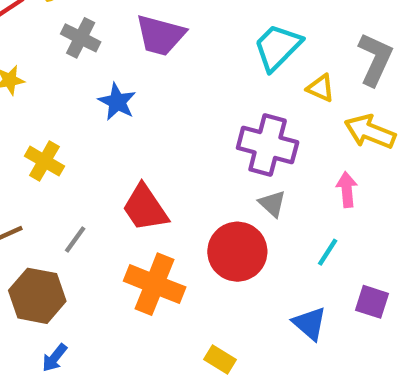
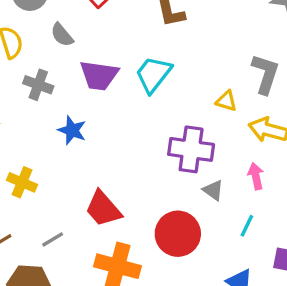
cyan trapezoid: (277, 47) -> (153, 74), moved
gray triangle: (272, 204) -> (213, 190), moved
gray line: (75, 239) -> (53, 239), turned 30

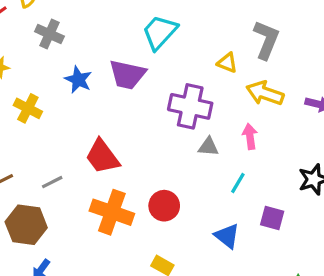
purple trapezoid: (99, 75) -> (127, 75), moved
yellow cross: (22, 182) -> (28, 108), moved
gray triangle: (213, 190) -> (208, 147), turned -35
red circle: (178, 234) -> (164, 206), moved, size x0.7

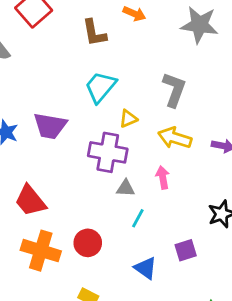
cyan trapezoid: (160, 32) -> (100, 87), moved
yellow triangle: (227, 63) -> (128, 119), moved, turned -42
cyan line: (238, 183) -> (138, 218), moved
purple square: (272, 218) -> (186, 250), turned -30

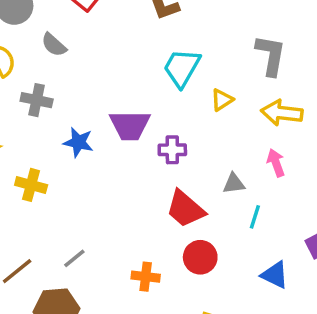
purple cross: (108, 152) -> (172, 150), moved, size x0.6
red trapezoid: (30, 201) -> (185, 209), moved
orange cross: (41, 251) -> (146, 277), size x0.6

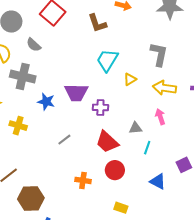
gray cross: (37, 100) -> (23, 76), size x1.4
gray line: (74, 258) -> (64, 140), moved

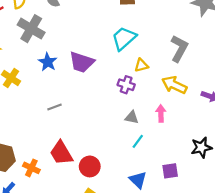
purple cross: (100, 107) -> (126, 85), moved
red trapezoid: (107, 142) -> (61, 153), moved
red circle: (115, 170) -> (90, 166), moved
orange cross: (83, 180) -> (31, 168), moved

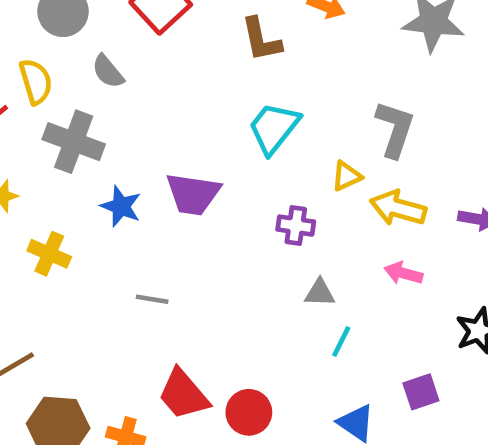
yellow triangle: (141, 65) -> (346, 176), moved
gray line: (55, 107) -> (152, 299), turned 40
pink arrow: (161, 113) -> (403, 273), moved, turned -63

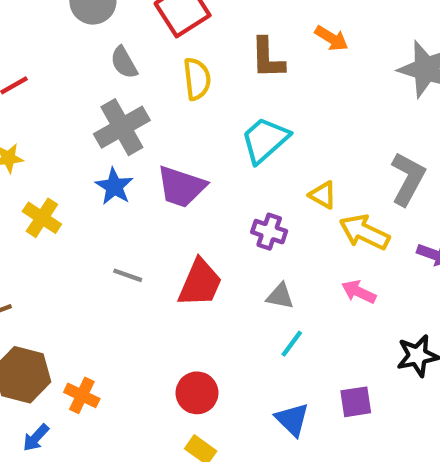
yellow semicircle: (36, 82) -> (197, 79), moved
gray L-shape: (395, 129) -> (408, 179), moved
gray cross: (74, 142) -> (122, 127), moved, turned 30
yellow triangle: (346, 176) -> (323, 195), turned 44
red trapezoid: (183, 394) -> (200, 283), moved, turned -126

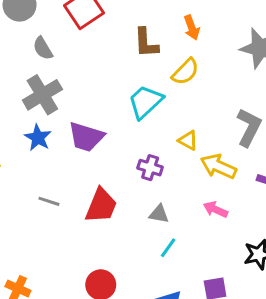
orange arrow: (331, 38) -> (192, 28), turned 40
yellow semicircle: (197, 79) -> (185, 72), moved, turned 52

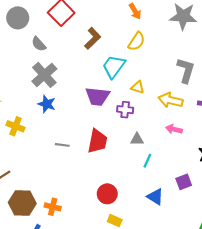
brown L-shape: (146, 43) -> (93, 38), moved, turned -120
purple trapezoid: (86, 137) -> (97, 96), moved
yellow triangle: (188, 140) -> (138, 87), moved

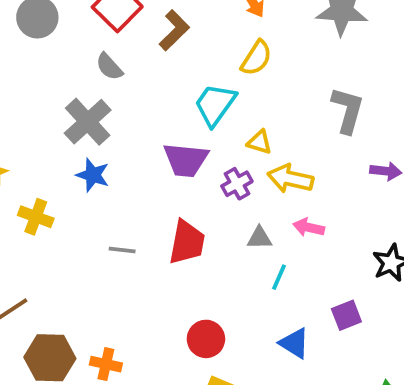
brown L-shape: (93, 38) -> (174, 30), moved
gray semicircle: (39, 44) -> (109, 67), moved
yellow arrow: (170, 100) -> (290, 179), moved
purple cross: (125, 110) -> (237, 184), turned -35
pink arrow: (174, 129) -> (309, 227), moved

